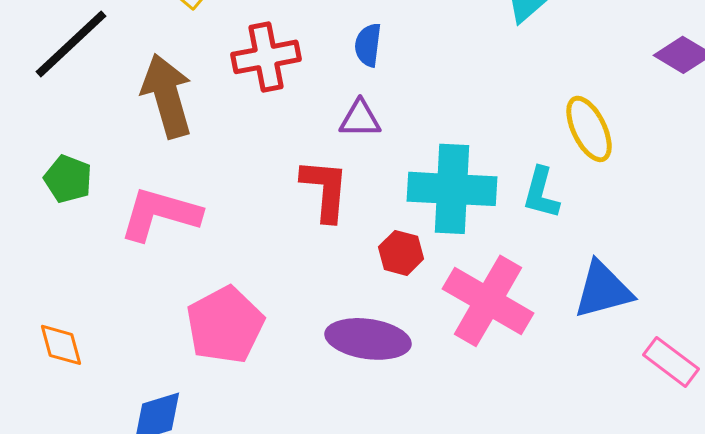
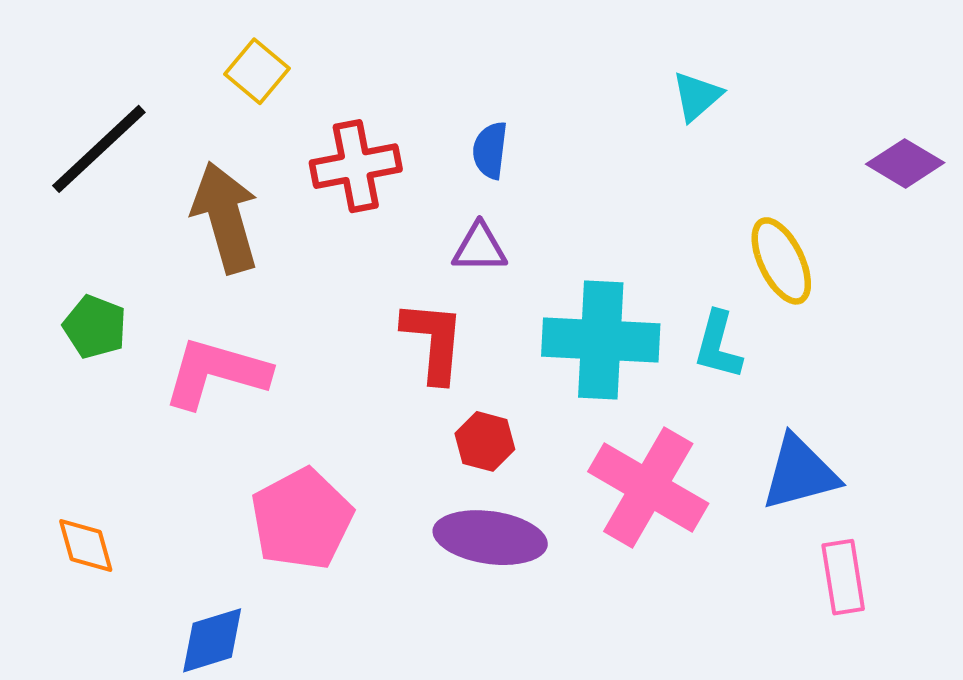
red hexagon: (401, 253) -> (485, 441), moved
pink rectangle: (671, 362) -> (843, 577), moved, turned 44

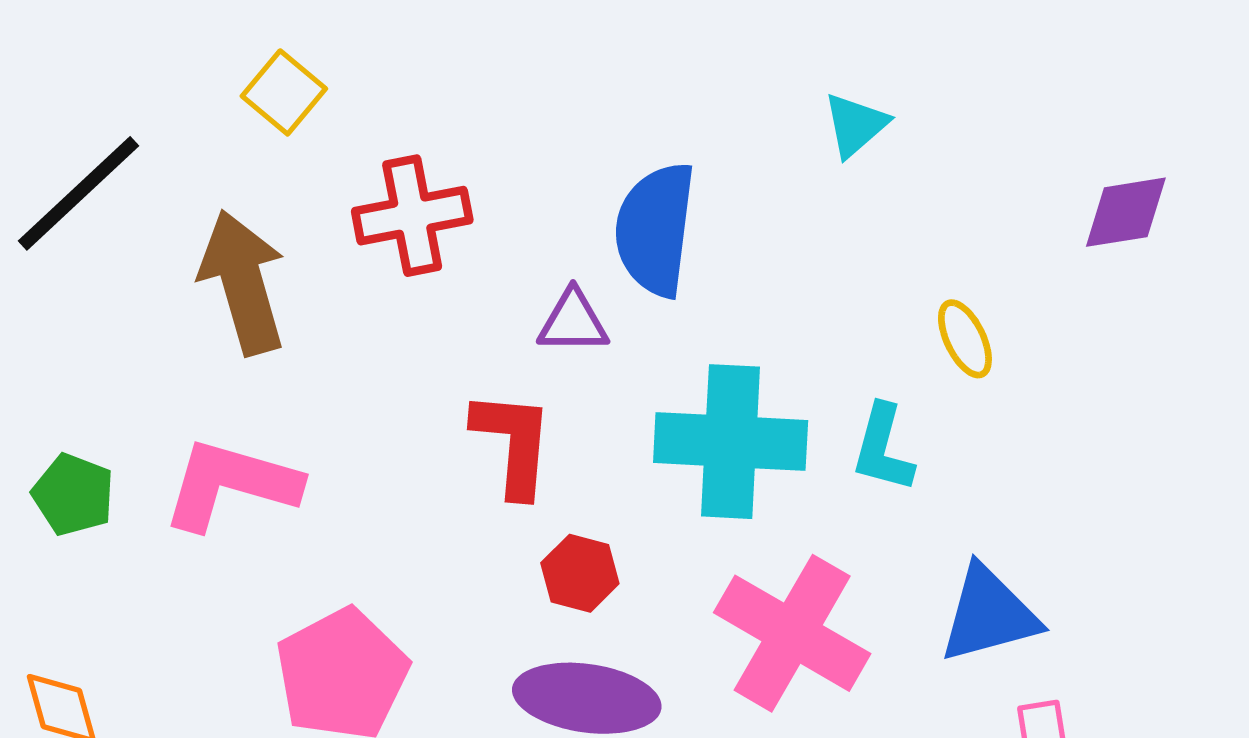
blue semicircle: (490, 150) -> (655, 229), moved, size x1.8
purple diamond: (905, 163) -> (1126, 212), turned -40
yellow ellipse: (781, 261) -> (965, 339), size x0.7
green pentagon: (95, 327) -> (73, 495), moved

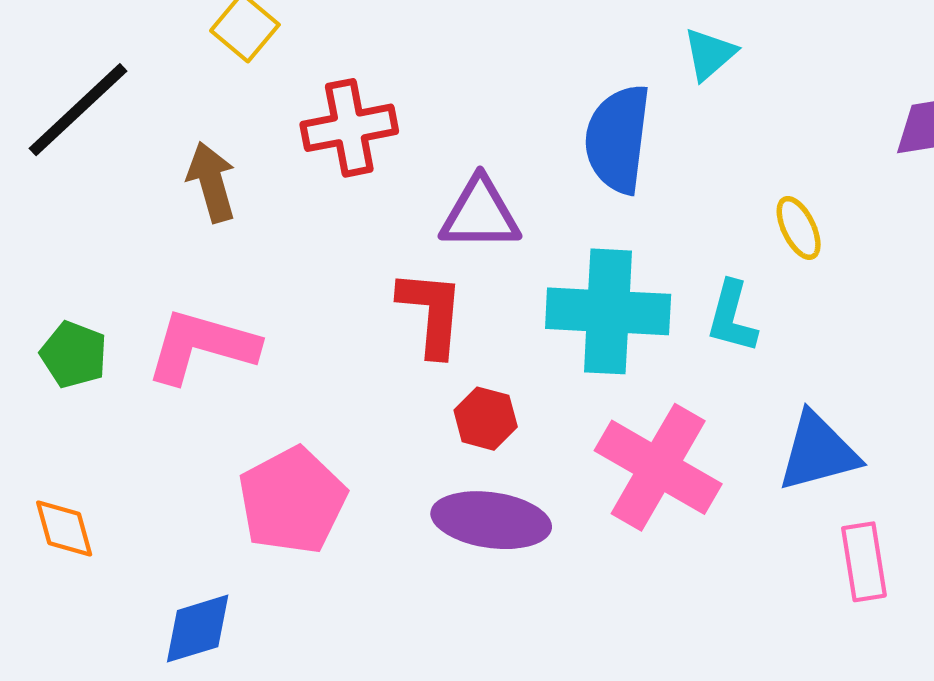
blue semicircle: (655, 229) -> (618, 139), moved
brown arrow: (243, 282) -> (212, 182), size x0.7
purple triangle: (573, 322) -> (480, 214), size x1.4

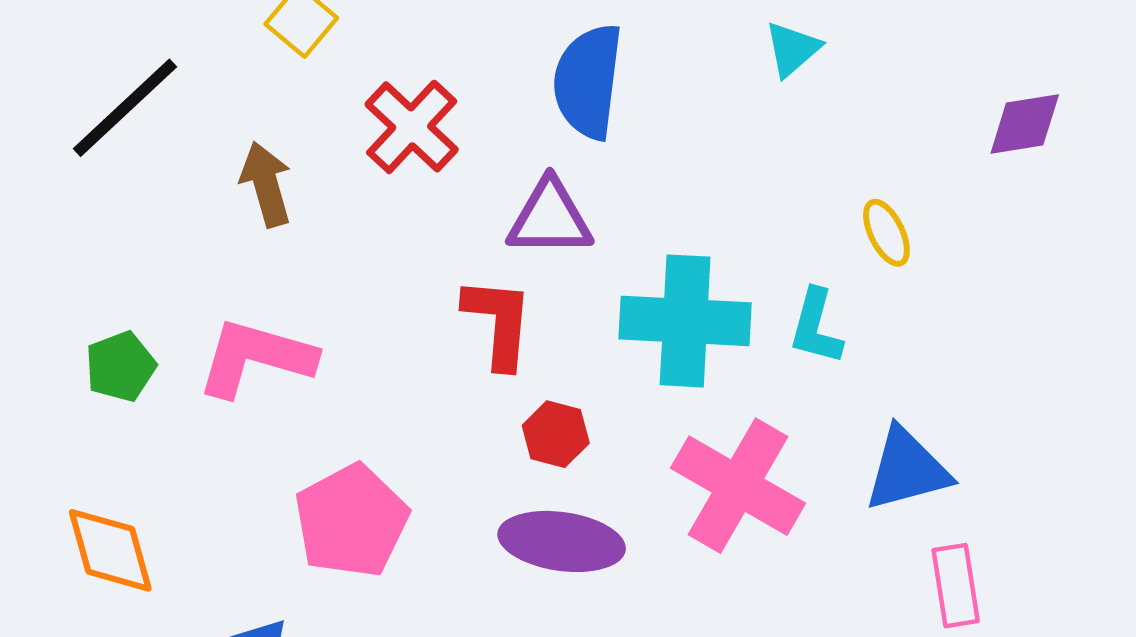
red cross: (349, 128) -> (412, 127), turned -36
blue semicircle: (618, 139) -> (588, 81), moved
green pentagon: (74, 355) -> (121, 367), turned 30
orange diamond: (64, 528) -> (110, 550), size x1.4

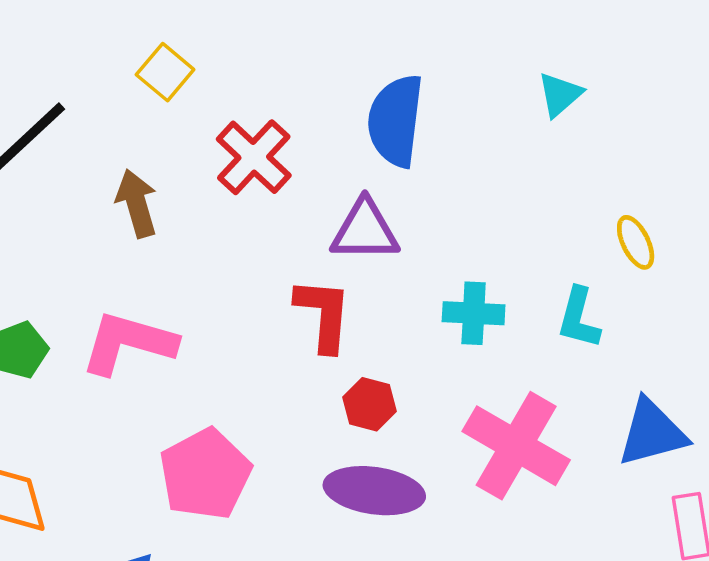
cyan cross: (685, 321) -> (474, 313), size x0.6

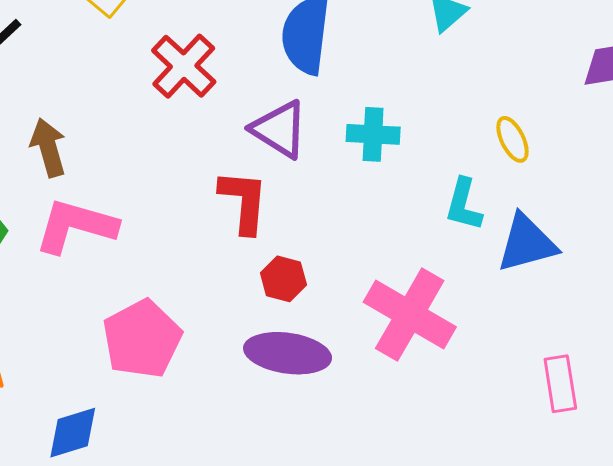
brown arrow: (137, 203) -> (48, 148), moved
purple triangle: (365, 231) -> (279, 129), turned 32
cyan cross: (474, 313) -> (373, 134), moved
blue triangle: (652, 433) -> (527, 243), moved

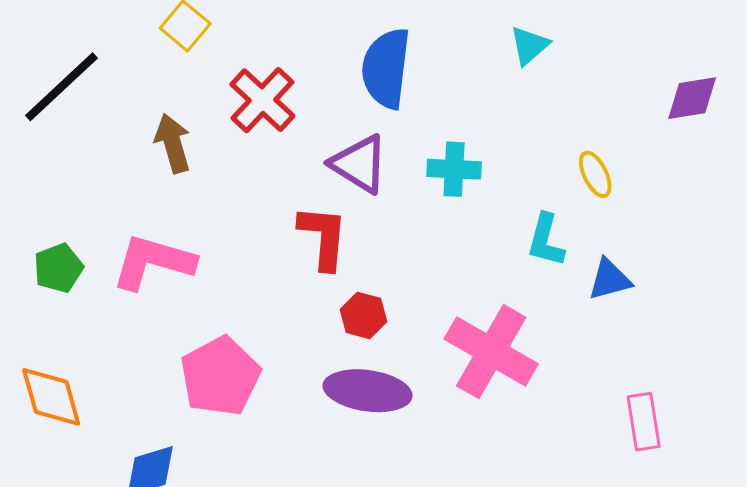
brown arrow: (48, 148) -> (173, 143), moved
blue triangle: (527, 243) -> (610, 279), size x0.7

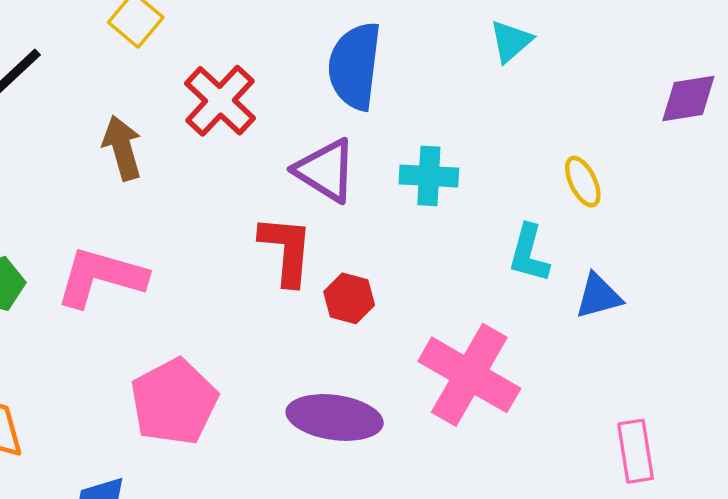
red hexagon: (363, 315) -> (349, 298), moved

